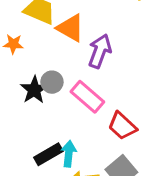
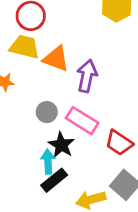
black star: (34, 90) -> (61, 145), moved
cyan arrow: (69, 154) -> (48, 162), moved

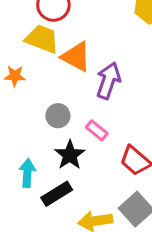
pink rectangle: (82, 121) -> (97, 130), size x0.6
cyan arrow: (48, 162) -> (27, 173), moved

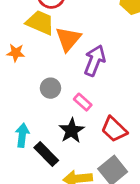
orange triangle: (76, 57) -> (68, 39), turned 40
black star: (70, 155) -> (72, 131), moved
black rectangle: (57, 194) -> (46, 154), turned 75

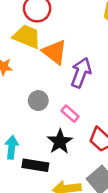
orange triangle: (68, 39) -> (55, 52), turned -32
black rectangle: (46, 154) -> (35, 165), turned -35

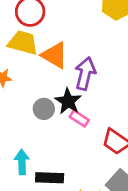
black star: (60, 142) -> (68, 101), moved

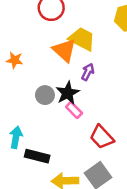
yellow trapezoid: (23, 43) -> (82, 39), moved
purple arrow: (85, 74) -> (88, 72), size x0.6

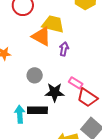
black star: (68, 93) -> (55, 92), moved, turned -30
pink rectangle: (74, 110) -> (76, 83), moved
black rectangle: (37, 156) -> (37, 110), moved

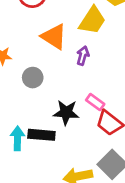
yellow trapezoid: (53, 24) -> (92, 20), moved, turned 105
gray circle: (35, 75) -> (33, 78), moved

